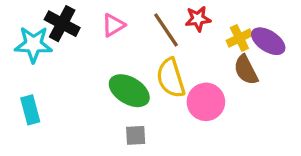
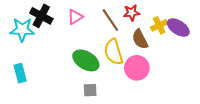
brown semicircle: (246, 70) -> (140, 39), moved

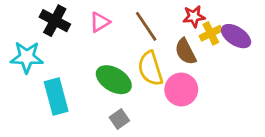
red star: (132, 13) -> (194, 16), moved
cyan star: (22, 30) -> (27, 57), moved
cyan rectangle: (20, 73) -> (56, 97), moved, size x1.4
gray square: (90, 90) -> (119, 119), turned -32

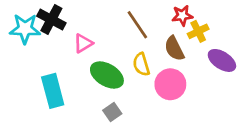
pink triangle: (100, 22) -> (83, 43), moved
purple ellipse: (236, 36) -> (222, 60), moved
cyan star: (27, 57) -> (25, 29), moved
yellow semicircle: (150, 68) -> (141, 64), size x0.7

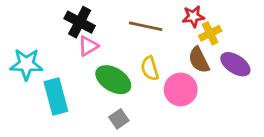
black cross: (51, 19) -> (80, 22), moved
brown line: (137, 25) -> (146, 26), turned -44
cyan star: (25, 29) -> (26, 64), moved
brown semicircle: (174, 49) -> (199, 60), moved

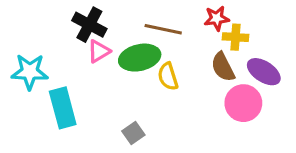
yellow cross: (210, 33) -> (236, 37), turned 30
green ellipse: (113, 80) -> (140, 58), moved, turned -44
pink circle: (181, 89) -> (243, 103), moved

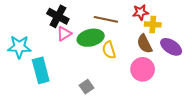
pink circle: (243, 103) -> (143, 69), moved

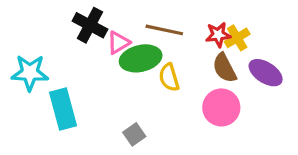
red star: (141, 12) -> (218, 35), moved
yellow cross: (153, 24) -> (237, 38), turned -35
pink triangle: (64, 34) -> (118, 43), moved

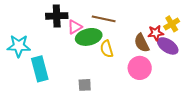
black cross: (90, 25) -> (57, 16), turned -30
red star: (218, 35) -> (156, 33), moved
yellow cross: (237, 38) -> (172, 24), moved
gray square: (134, 134) -> (85, 85), turned 32

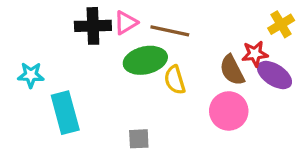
yellow cross: (172, 24) -> (281, 24), moved
pink triangle: (75, 27) -> (126, 23), moved
cyan star: (19, 46) -> (31, 75), size x0.7

